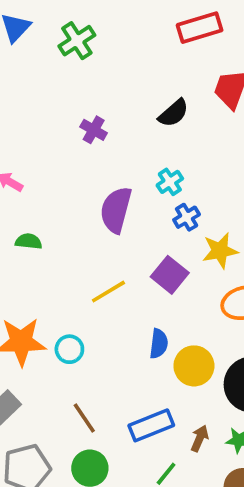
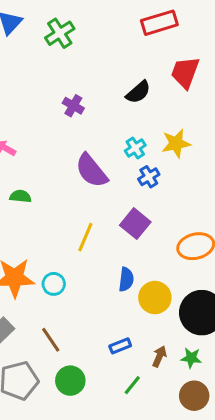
purple semicircle: (116, 210) -> (91, 171), turned -54
yellow star: (220, 251) -> (176, 143), moved
yellow line: (108, 292) -> (85, 237), turned -36
brown line: (84, 418) -> (51, 340), moved
blue rectangle: (151, 425) -> (120, 346), size x0.6

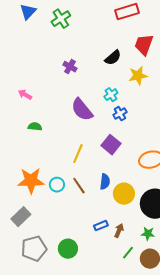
yellow star: (176, 143) -> (138, 76), moved
brown line: (51, 340) -> (79, 186), moved
brown arrow: (159, 356) -> (119, 231), moved
green line: (132, 385) -> (128, 253), moved

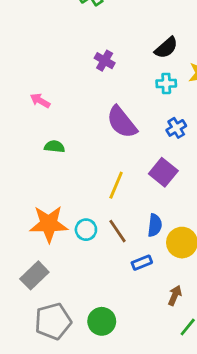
cyan cross: (111, 95) -> (166, 83), moved, turned 32
blue rectangle: (101, 226) -> (142, 263), moved

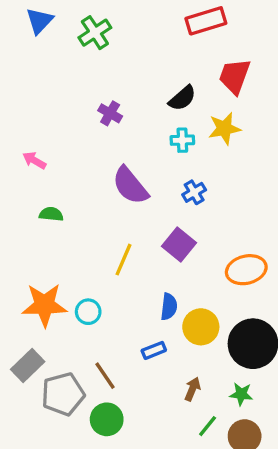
brown line: (117, 231) -> (105, 376), moved
gray pentagon: (53, 321) -> (63, 394), moved

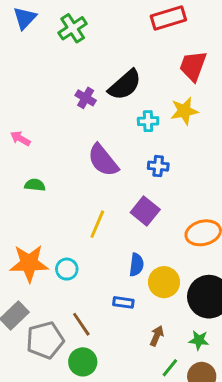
black semicircle: (182, 98) -> (125, 85), moved, size x1.4
blue cross: (194, 192) -> (158, 166), turned 36
blue rectangle: (154, 350) -> (123, 302), turned 30

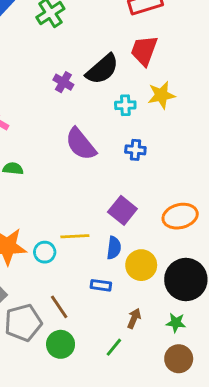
red trapezoid: (193, 66) -> (144, 50), moved
purple square: (145, 211) -> (122, 210), moved
yellow line: (97, 224) -> (75, 236), moved, turned 64
green line: (170, 368) -> (114, 347), moved

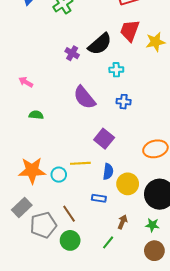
yellow star: (161, 95) -> (155, 42), moved
purple square: (122, 210) -> (104, 139), moved

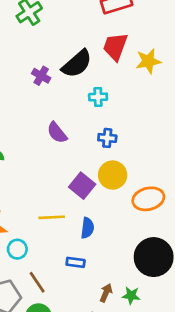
purple semicircle: (84, 97) -> (57, 133), size x0.7
cyan circle: (59, 175) -> (17, 249), moved
yellow circle: (128, 184) -> (113, 175), moved
green star: (152, 225) -> (131, 295), moved

